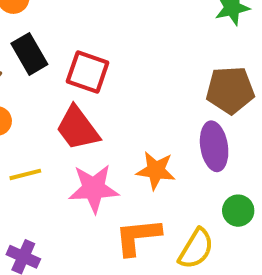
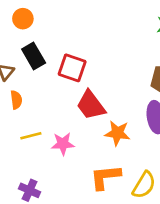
red trapezoid: (78, 128) -> (91, 105), moved
pink star: (94, 188) -> (63, 144), moved, size x0.7

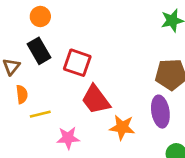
orange circle: (23, 19) -> (40, 17), moved
yellow line: (31, 136) -> (40, 114), moved

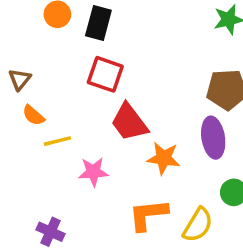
black rectangle: (39, 51) -> (98, 23), moved, turned 45
orange semicircle: (22, 94) -> (33, 115), turned 138

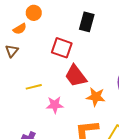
black rectangle: (98, 23) -> (87, 22), moved
orange semicircle: (33, 115) -> (20, 29), moved, turned -72

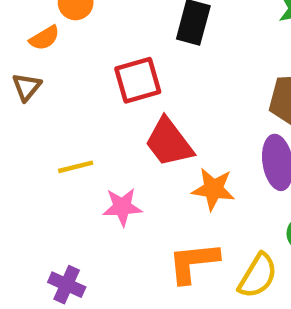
red square: (62, 48) -> (138, 80), turned -35

